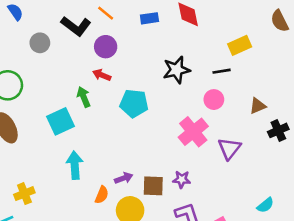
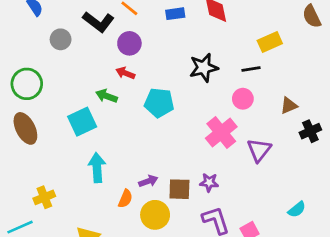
green arrow: (84, 97) -> (106, 96), turned -48

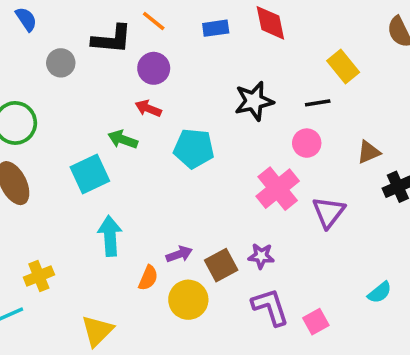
black L-shape: (98, 22) -> (112, 39), turned -32
yellow rectangle: (270, 42) -> (343, 67), turned 75
brown square: (179, 189) -> (221, 265), turned -30

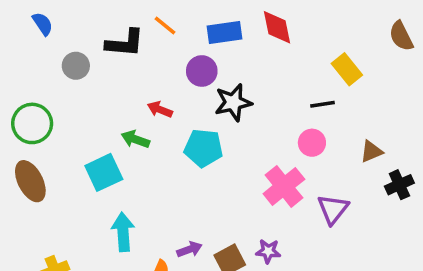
blue rectangle: (216, 28) -> (224, 33), size x1.4
purple circle: (154, 68) -> (202, 71), moved
black star: (254, 101) -> (233, 102), moved

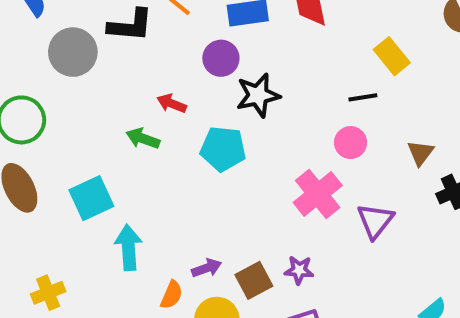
gray circle: (76, 66) -> (73, 52), size x1.5
brown triangle: (371, 151) -> (420, 153), turned -30
cyan square: (104, 172) -> (91, 198), moved

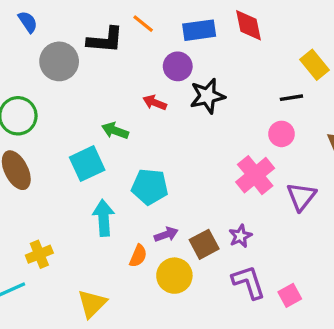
red arrow: (172, 103) -> (155, 103), moved
cyan pentagon: (223, 149) -> (150, 187), moved
cyan square: (91, 198) -> (87, 164), moved
purple star: (299, 270) -> (240, 236), turned -30

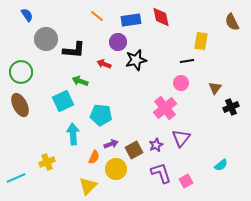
black L-shape: (105, 40) -> (74, 50), moved
yellow rectangle: (314, 65) -> (201, 41), turned 48
purple triangle: (301, 197) -> (181, 138), moved
yellow cross: (39, 254) -> (47, 162), moved
yellow triangle: (92, 304) -> (88, 186), moved

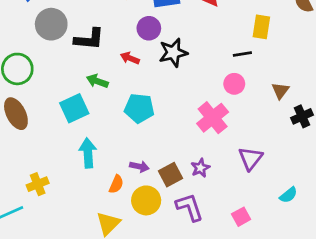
cyan pentagon: (101, 115) -> (139, 108), moved
purple triangle: (181, 138) -> (251, 158), moved
purple arrow: (111, 144) -> (139, 167), turned 32
yellow cross: (47, 162) -> (38, 184), moved
purple L-shape: (161, 173) -> (190, 207), moved

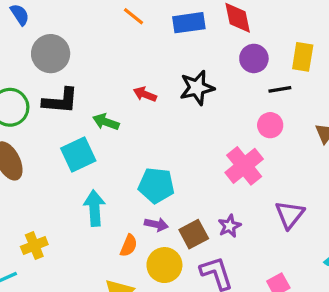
purple circle: (149, 28) -> (254, 58), moved
black L-shape: (89, 39) -> (60, 101), moved
cyan pentagon: (139, 108) -> (156, 185), moved

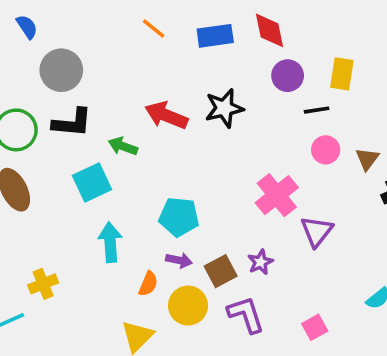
red arrow: (145, 94) -> (166, 115), size x1.6
pink circle: (270, 125) -> (326, 150), moved
purple triangle: (290, 215) -> (317, 231), moved

